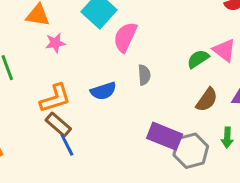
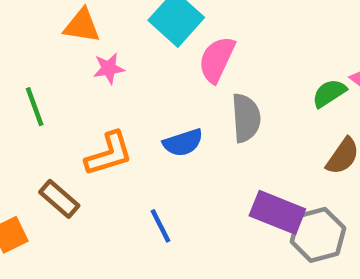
gray semicircle: (144, 75) -> (246, 118), size x1.5
brown rectangle: (58, 124) -> (59, 199), moved
blue line: (67, 145) -> (161, 226), moved

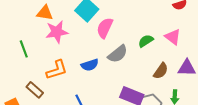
pink star: (109, 68) -> (57, 32), size x1.6
green semicircle: (329, 93) -> (146, 41), moved
gray semicircle: (246, 118) -> (118, 54), turned 55

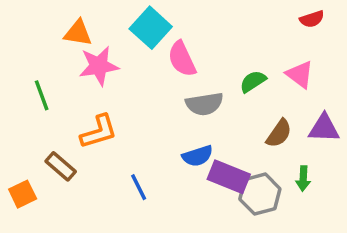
pink semicircle: (105, 28) -> (182, 59), turned -50
gray semicircle: (118, 54) -> (204, 104), turned 30
blue semicircle: (90, 65) -> (198, 156), moved

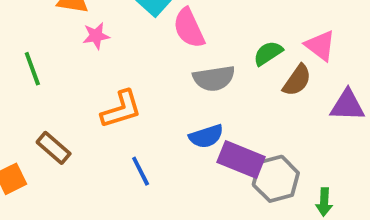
pink star: (99, 66) -> (96, 36), size x0.6
orange L-shape: (99, 132) -> (121, 109), moved
brown semicircle: (279, 133) -> (297, 80), moved
green arrow: (303, 178) -> (324, 202), moved

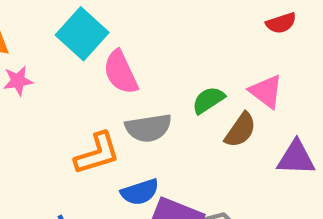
orange L-shape: (121, 109) -> (97, 154), moved

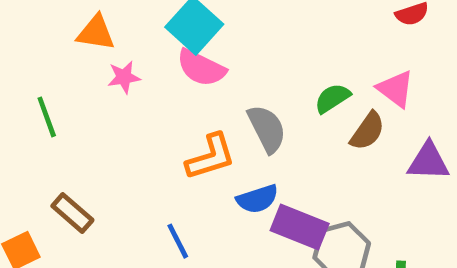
pink semicircle: (121, 72) -> (201, 68), moved, turned -39
gray semicircle: (148, 128) -> (267, 129), turned -108

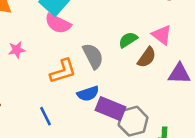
pink star: (124, 77) -> (17, 50), moved

